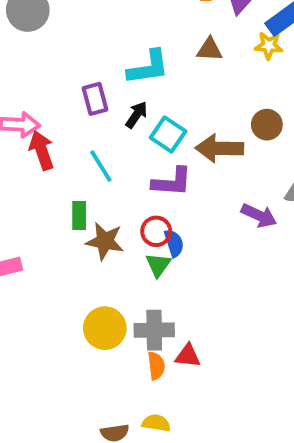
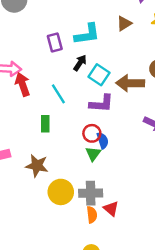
brown triangle: (210, 50) -> (124, 23), turned -35
purple rectangle: (95, 99) -> (55, 42), moved
brown star: (105, 241) -> (37, 166), moved
red triangle: (188, 356) -> (111, 209), turned 35

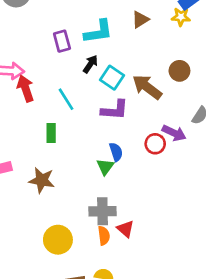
brown arrow: (130, 83) -> (147, 87), turned 36
red circle: (92, 133) -> (155, 144), moved
yellow circle: (61, 192) -> (58, 240), moved

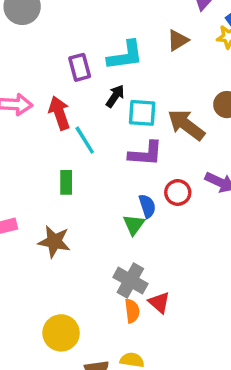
cyan square: (112, 78) -> (142, 113), turned -30
red arrow: (26, 88) -> (59, 113), moved
red circle: (155, 144) -> (178, 192), moved
gray cross: (103, 211) -> (130, 280), turned 30
yellow circle: (58, 240) -> (61, 333), moved

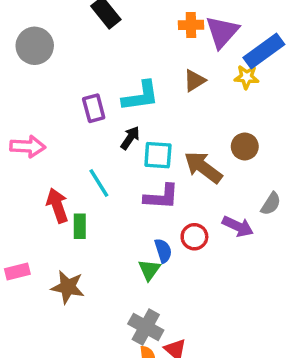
red arrow: (59, 113) -> (57, 205), moved

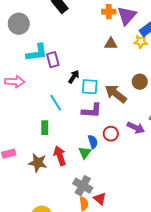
brown triangle: (194, 81) -> (111, 44), turned 32
cyan L-shape: (141, 96) -> (37, 53), moved
red arrow: (57, 205) -> (60, 156), moved

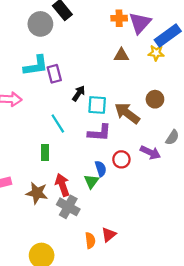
gray circle: (19, 24) -> (40, 24), moved
gray cross: (83, 186) -> (68, 207), moved
red triangle: (100, 199) -> (109, 235), turned 40

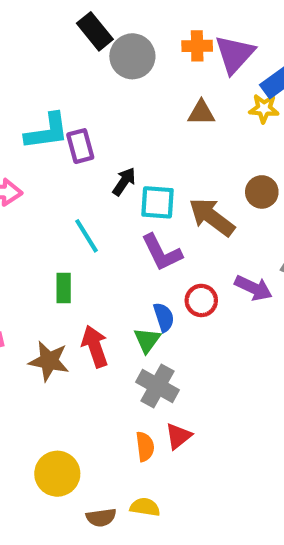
gray circle: (40, 24) -> (132, 56), moved
purple L-shape: (99, 133) -> (162, 252), turned 60
gray cross: (68, 207) -> (157, 386), moved

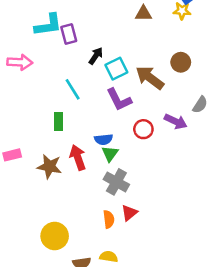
cyan square: (157, 202) -> (116, 69), turned -30
blue semicircle: (164, 317) -> (104, 139), moved, turned 102

